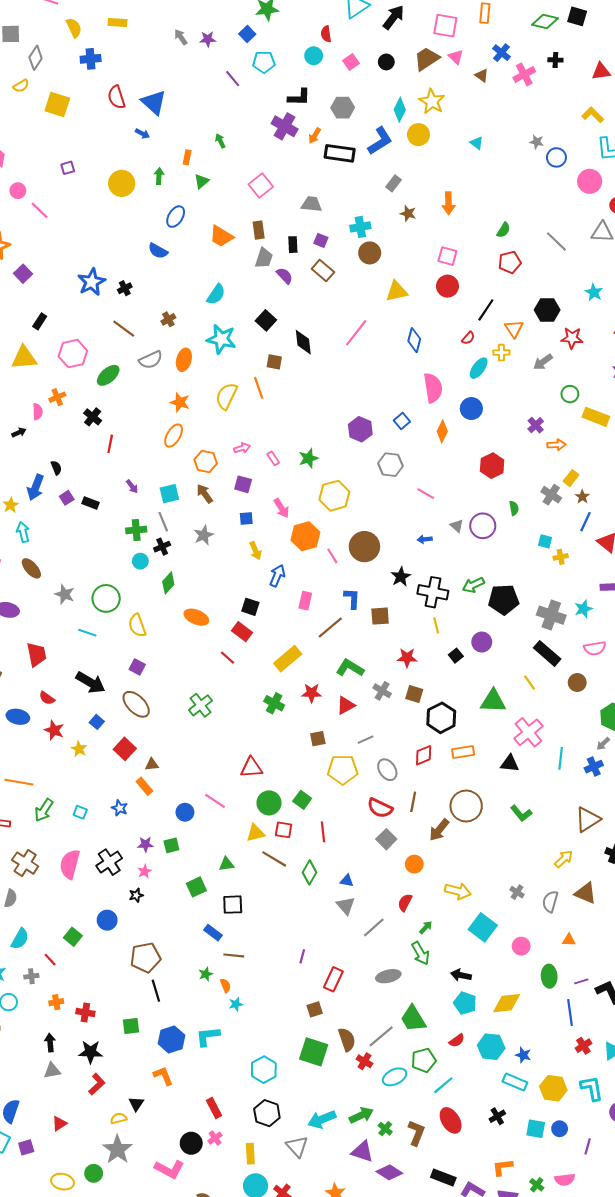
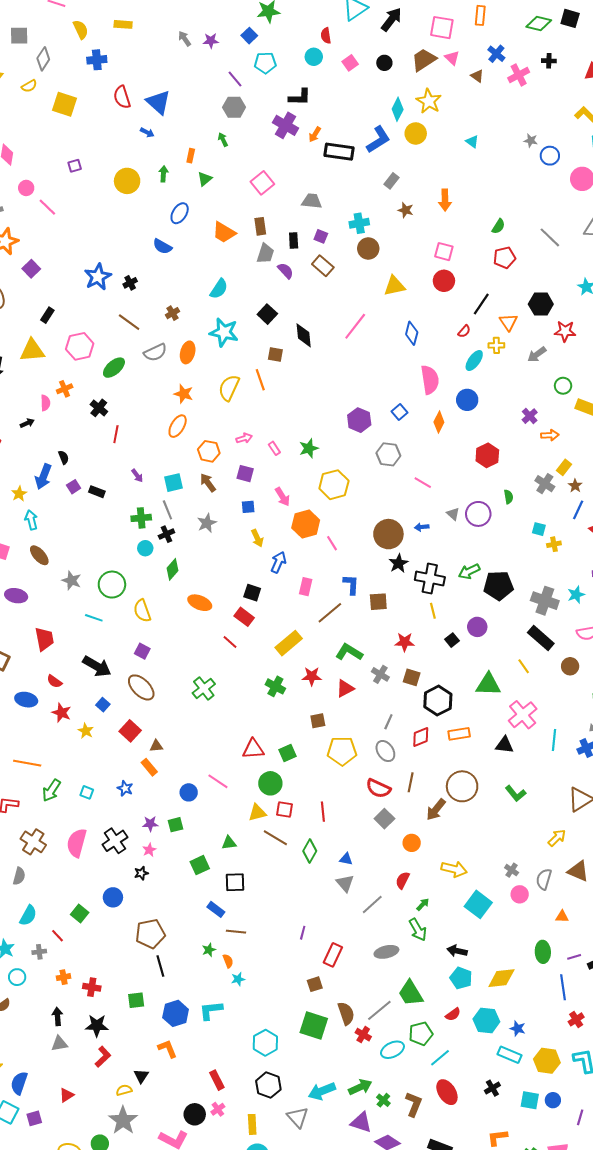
gray hexagon: (343, 108) -> (234, 107), moved
brown circle: (364, 547) -> (388, 534), moved
gray line: (366, 740) -> (388, 722), moved, turned -42
green square: (302, 800) -> (288, 753), moved, turned 30
pink circle: (521, 946) -> (520, 894), moved

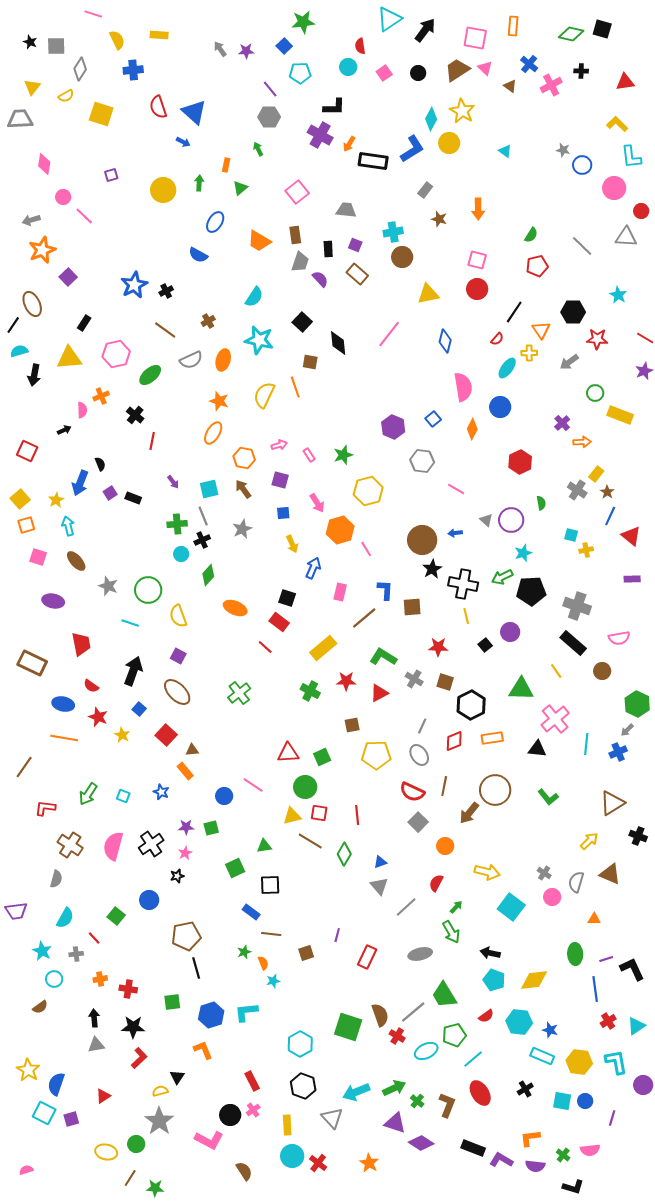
cyan star: (576, 595) -> (523, 553), moved
black arrow: (97, 666) -> (133, 671), turned -100
orange line: (27, 763) -> (64, 738), moved
blue triangle: (346, 859) -> (380, 862), turned -32
brown square: (315, 984) -> (306, 953), moved

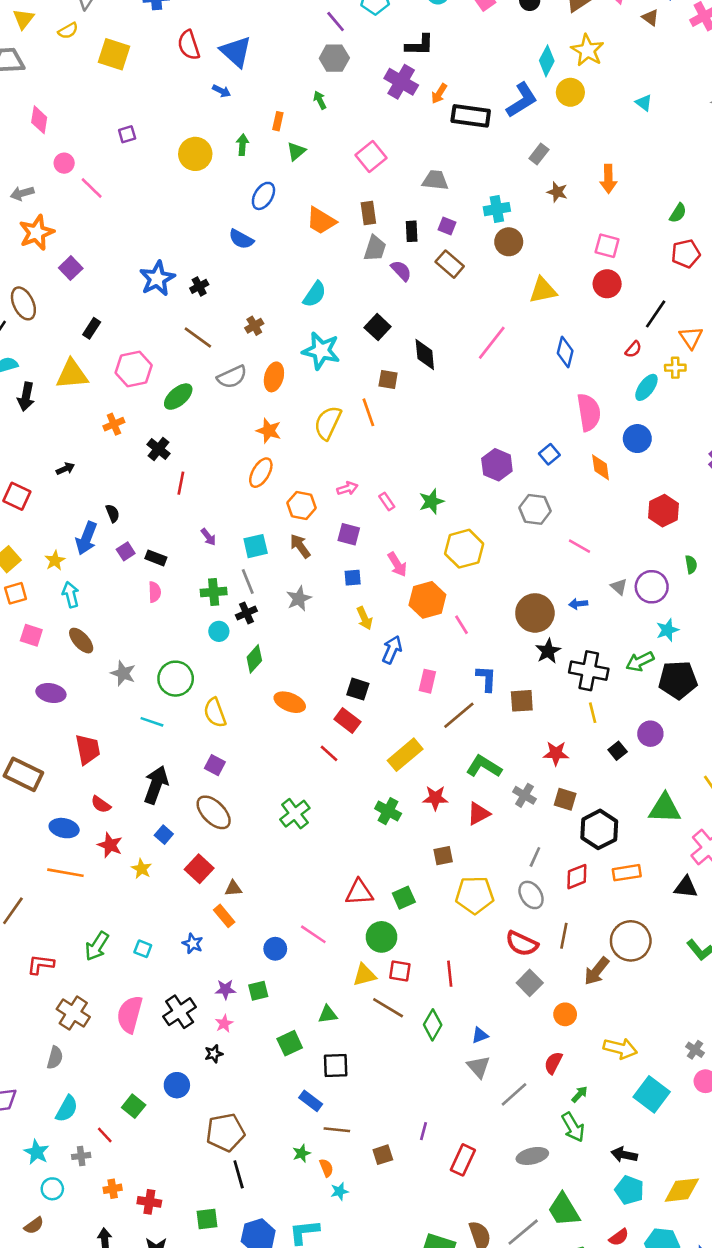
pink semicircle: (82, 410) -> (155, 592), moved
orange diamond: (472, 429) -> (601, 467), turned -35

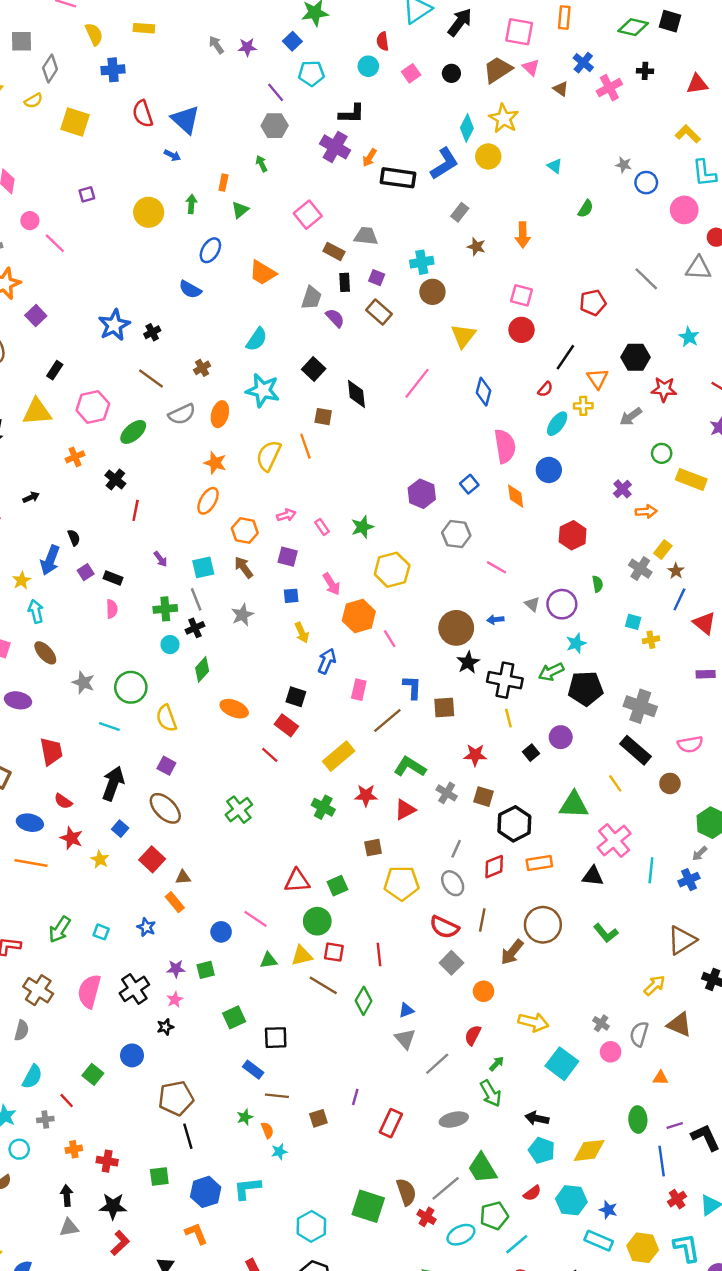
brown rectangle: (368, 213) -> (334, 251), moved, turned -54
green semicircle: (678, 213) -> (586, 209), moved
yellow triangle: (543, 290) -> (463, 336), turned -40
green triangle: (328, 1014) -> (269, 960), moved

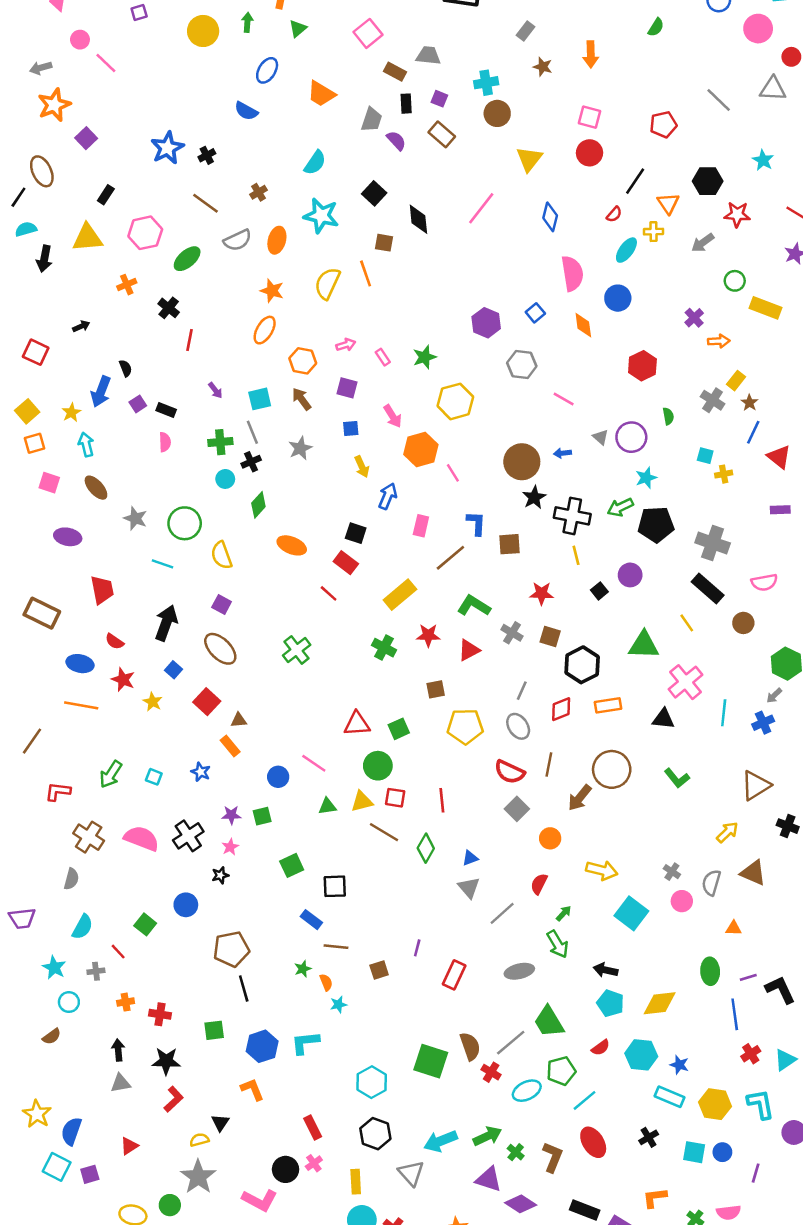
pink semicircle: (89, 991) -> (142, 838), turned 96

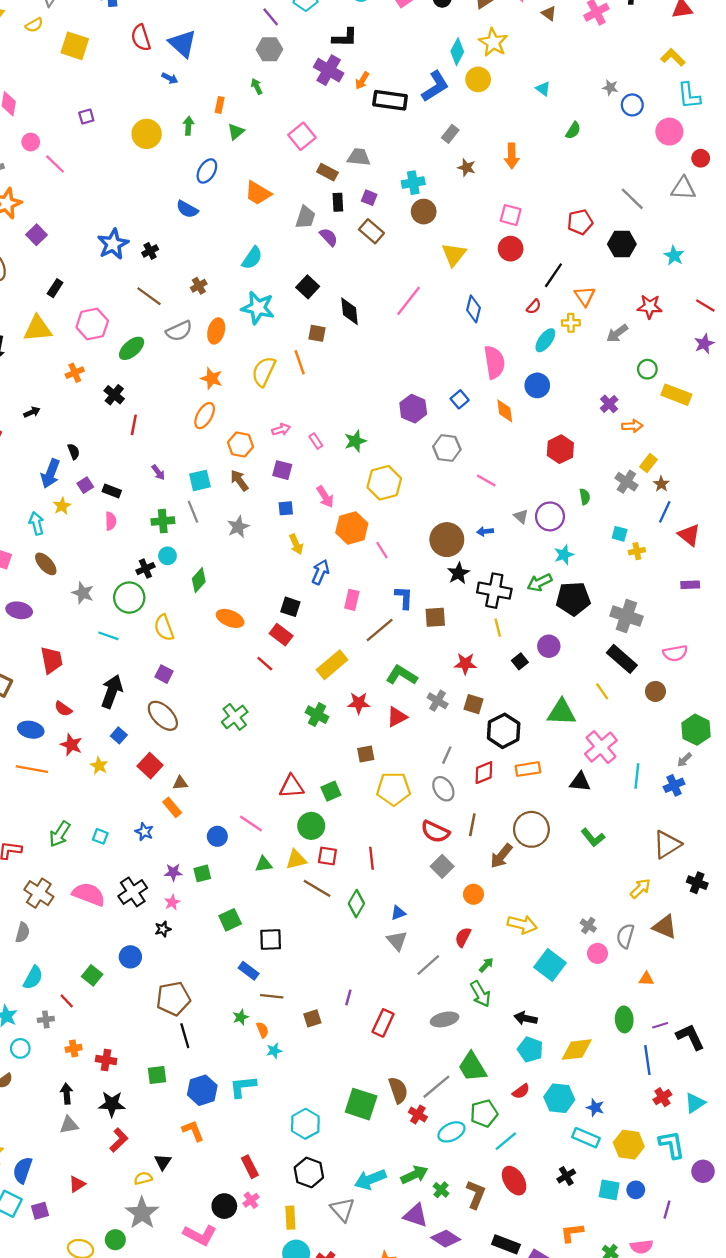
black hexagon: (708, 181) -> (622, 244), moved
yellow star: (71, 413) -> (62, 506), moved
black cross: (251, 462) -> (145, 569), moved

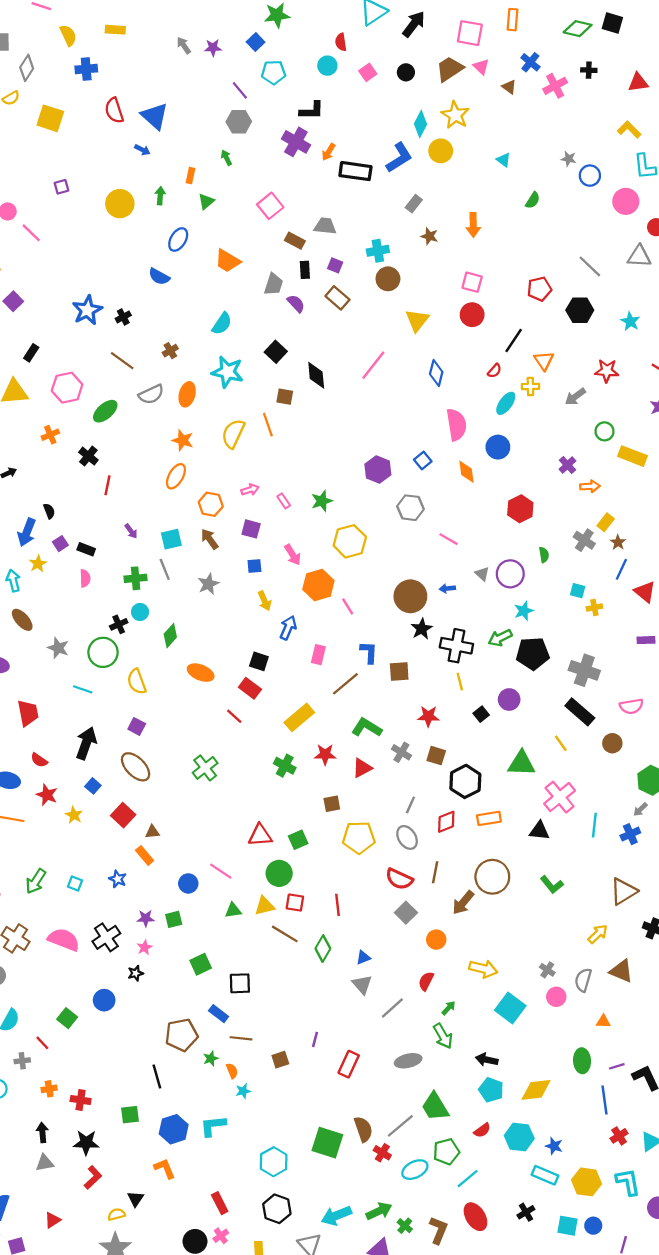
brown pentagon: (173, 999) -> (182, 1035), moved

